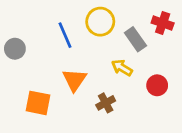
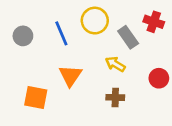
gray circle: (15, 49) -> (23, 36), moved
red circle: (157, 85) -> (159, 78), moved
brown cross: (106, 103) -> (115, 97), moved, turned 30

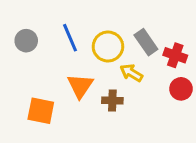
yellow circle: (95, 21) -> (108, 46), moved
red cross: (154, 22) -> (175, 55), moved
brown cross: (115, 97) -> (112, 101), moved

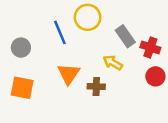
gray circle: (26, 41) -> (21, 48), moved
yellow circle: (108, 46) -> (88, 17), moved
orange square: (41, 111) -> (22, 88), moved

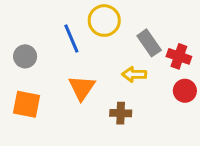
yellow arrow: (113, 63) -> (134, 74), turned -30
brown cross: (96, 86) -> (121, 113), moved

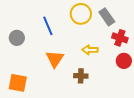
yellow circle: (104, 21) -> (81, 14), moved
gray rectangle: (149, 43) -> (107, 17), moved
orange square: (27, 104) -> (18, 83), moved

